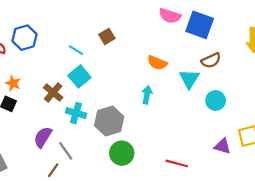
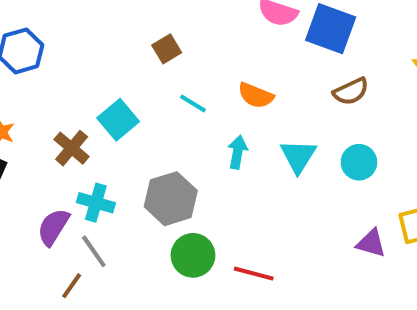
cyan line: (76, 50) -> (193, 104), moved
cyan triangle: (189, 79) -> (298, 156), moved
cyan cross: (76, 113) -> (96, 203), moved
red line: (177, 163) -> (254, 274), moved

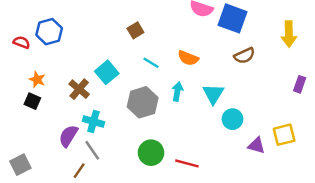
cyan circle: (359, 162) -> (233, 119), moved
gray hexagon: (171, 199) -> (143, 102), moved

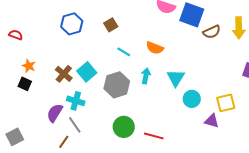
blue hexagon: (49, 32) -> (72, 24), moved
brown semicircle: (244, 56) -> (212, 32), moved
cyan square: (107, 72) -> (87, 72), moved
yellow square: (284, 135) -> (226, 103), moved

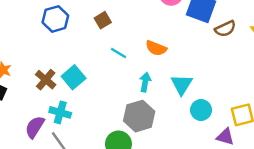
gray hexagon: (117, 85) -> (139, 116), moved

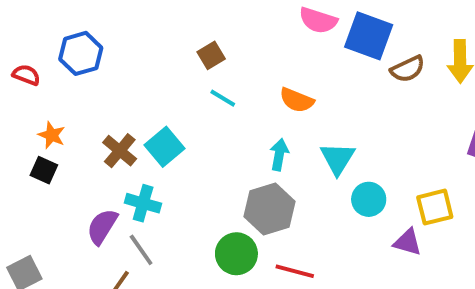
blue hexagon: (55, 19) -> (81, 53), moved
cyan line: (118, 53) -> (223, 98), moved

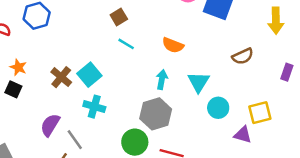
brown semicircle: (408, 69) -> (243, 56), moved
cyan cross: (143, 203) -> (94, 107), moved

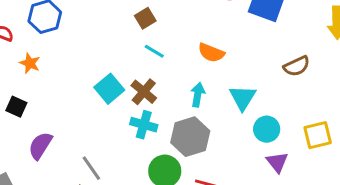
orange star: (18, 67) -> (30, 63), moved
brown cross: (61, 77) -> (144, 92), moved
cyan cross: (94, 107) -> (144, 125), moved
purple semicircle: (50, 125) -> (40, 146), moved
purple triangle: (243, 135) -> (277, 162), moved, turned 36

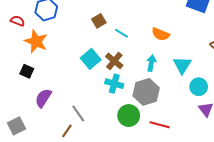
brown square: (145, 18) -> (99, 21), moved
orange star: (30, 63) -> (36, 41), size x1.6

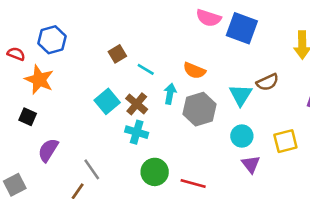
cyan arrow: (151, 63) -> (170, 94), moved
cyan triangle: (182, 65) -> (241, 95), moved
gray hexagon: (146, 92) -> (200, 109), moved

